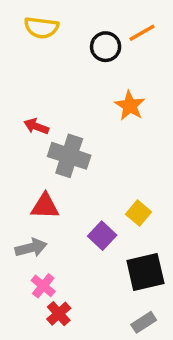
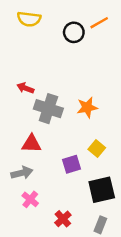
orange star: (130, 106) -> (87, 107), moved, turned 30
purple square: (102, 236) -> (71, 164), turned 30
red cross: (59, 314) -> (63, 219), moved
gray rectangle: (144, 322) -> (100, 225), turned -35

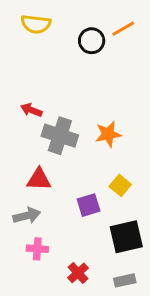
pink cross: (30, 199) -> (37, 249), turned -35
gray rectangle: (100, 225) -> (125, 280), turned 56

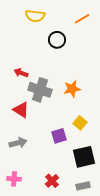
yellow semicircle: (36, 24) -> (35, 16), moved
black circle: (92, 41) -> (57, 40), moved
red triangle: (39, 179) -> (21, 110), moved, turned 30
pink cross: (37, 249) -> (14, 179), moved

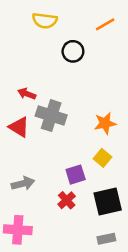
orange star: (72, 89) -> (105, 123), moved
red triangle: (21, 110) -> (19, 127), moved
pink cross: (14, 179) -> (18, 230), size x1.5
red cross: (52, 181) -> (67, 200), moved

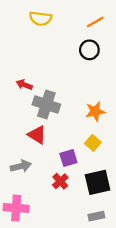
black circle: (73, 51) -> (89, 50), moved
red triangle: (19, 127) -> (37, 135), moved

